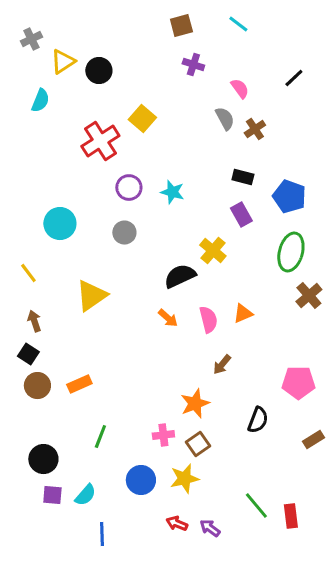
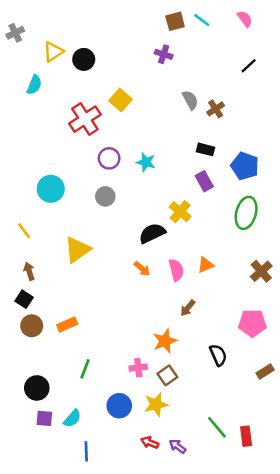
brown square: (181, 26) -> (175, 21), moved
gray cross: (31, 39) -> (15, 33), moved
pink semicircle: (240, 88) -> (245, 19), moved
brown cross: (309, 296) -> (261, 271), moved
black semicircle: (258, 420) -> (218, 355), turned -45

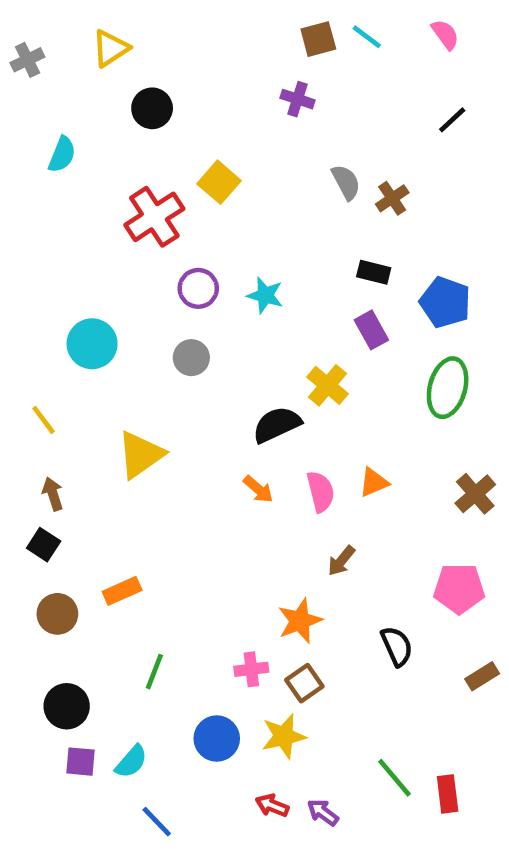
yellow triangle: (53, 52) -> (111, 48), moved
brown circle: (32, 326) -> (57, 614), moved
blue line: (86, 451) -> (157, 822), turned -42

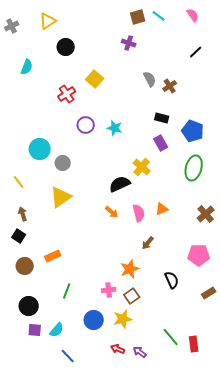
red cross: (154, 217) -> (67, 94), size x0.7
gray circle: (191, 358) -> (63, 163), moved

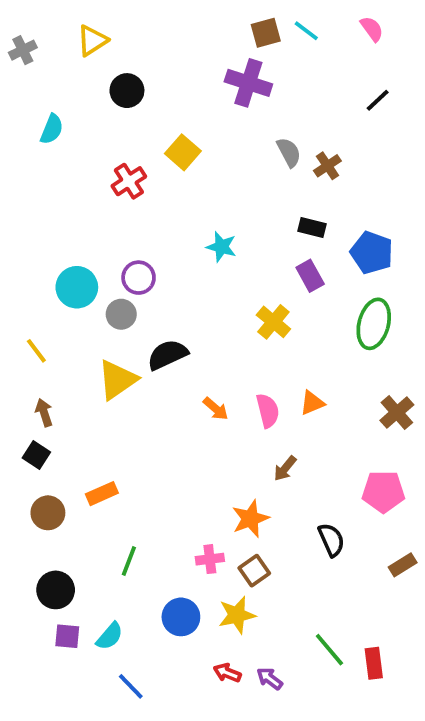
purple cross: (129, 43) -> (248, 83), size x1.6
purple circle: (86, 125) -> (139, 278), moved
black semicircle: (120, 184) -> (167, 355), moved

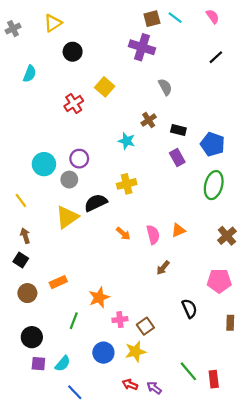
brown cross: (327, 166) -> (149, 120), moved
yellow cross: (273, 322) -> (127, 184), moved, turned 36
orange star: (250, 519) -> (99, 297), moved
brown rectangle: (403, 565) -> (230, 323), turned -56

